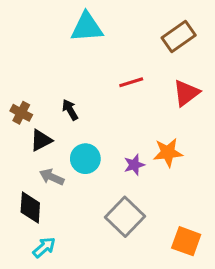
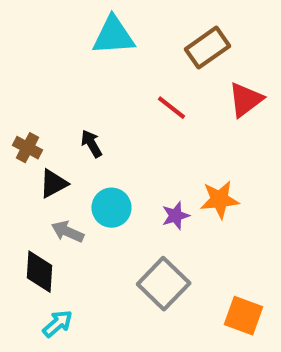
brown rectangle: (179, 36) -> (208, 48), moved
red line: (131, 82) -> (172, 108), turned 55
red triangle: (186, 93) -> (246, 100), moved

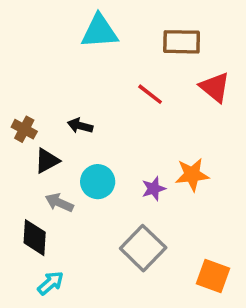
brown rectangle: (208, 48) -> (182, 42), turned 36
red triangle: (246, 100) -> (215, 87), turned -44
black arrow: (91, 144) -> (80, 126), turned -45

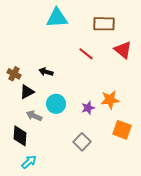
gray square: (143, 248) -> (82, 142), size x0.7
orange square: (213, 276) -> (122, 130), moved

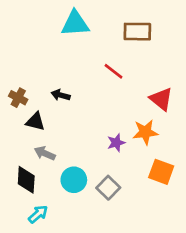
red triangle: (123, 50) -> (161, 99), moved
black triangle: (27, 92) -> (35, 122), turned 42
cyan circle: (56, 104) -> (74, 180), moved

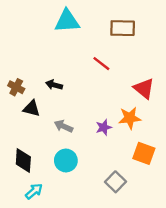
gray arrow: (45, 153) -> (63, 126), moved
gray square: (108, 188) -> (116, 182), moved

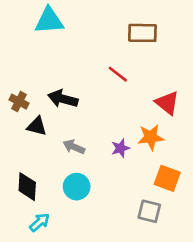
cyan triangle: (67, 21) -> (49, 21), moved
black arrow: (54, 85) -> (63, 99), size x1.5
gray square: (116, 182) -> (149, 211), moved, turned -30

